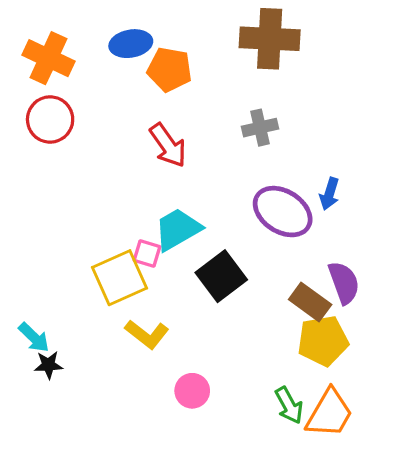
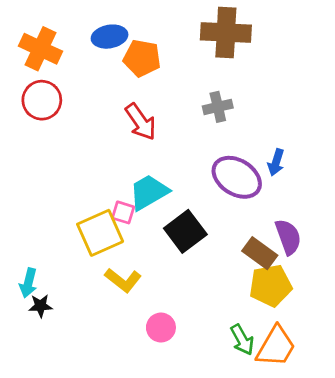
cyan arrow: (34, 337) -> (28, 283), turned 60

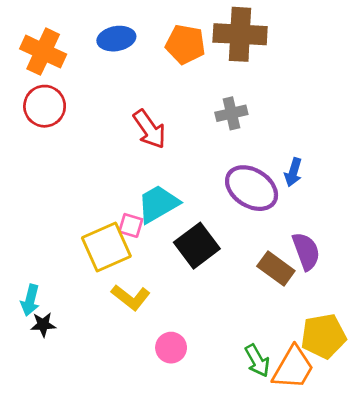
orange pentagon: (142, 58) -> (185, 44), moved
yellow pentagon: (271, 286) -> (323, 336), moved

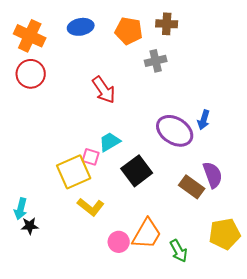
brown cross: (240, 34) -> (167, 24), size x0.6
gray cross: (231, 113) -> (156, 61), moved
cyan trapezoid: (158, 204) -> (110, 142), size x0.7
orange trapezoid: (293, 368) -> (147, 234), moved

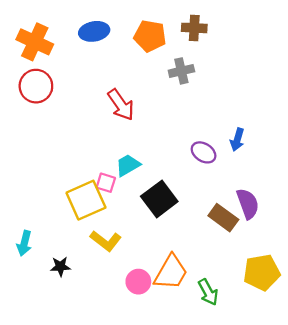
purple ellipse: (175, 131) -> (204, 152), size x0.6
black star: (30, 226) -> (60, 266), moved

